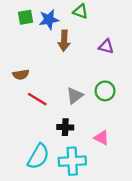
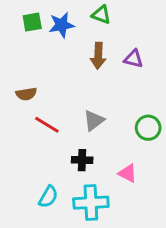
brown arrow: (64, 41) -> (98, 56), moved
green circle: (105, 91) -> (148, 128), moved
cyan semicircle: (38, 156) -> (48, 197), size x0.7

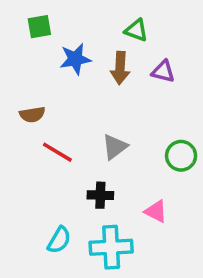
green triangle: (101, 15) -> (136, 30), moved
blue star: (62, 25) -> (75, 59), moved

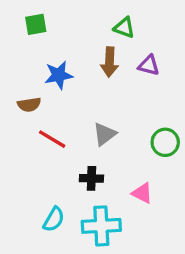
blue star: (75, 59) -> (59, 75), moved

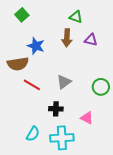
green square: (36, 24) -> (22, 15), turned -32
blue star: (59, 75) -> (36, 46), turned 30
brown semicircle: (29, 105) -> (18, 64), size x1.5

